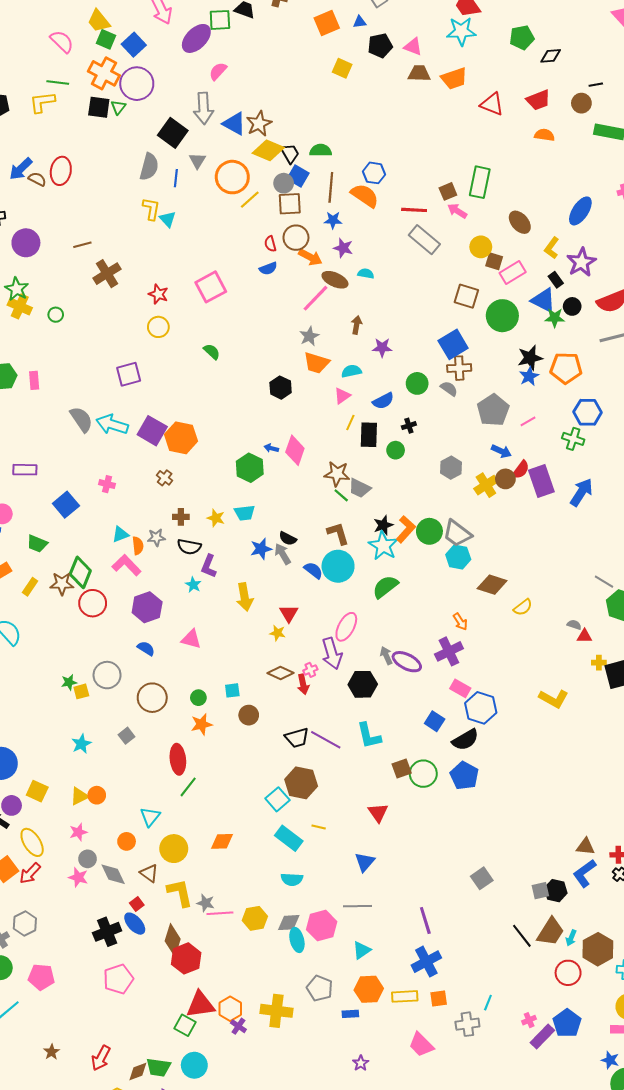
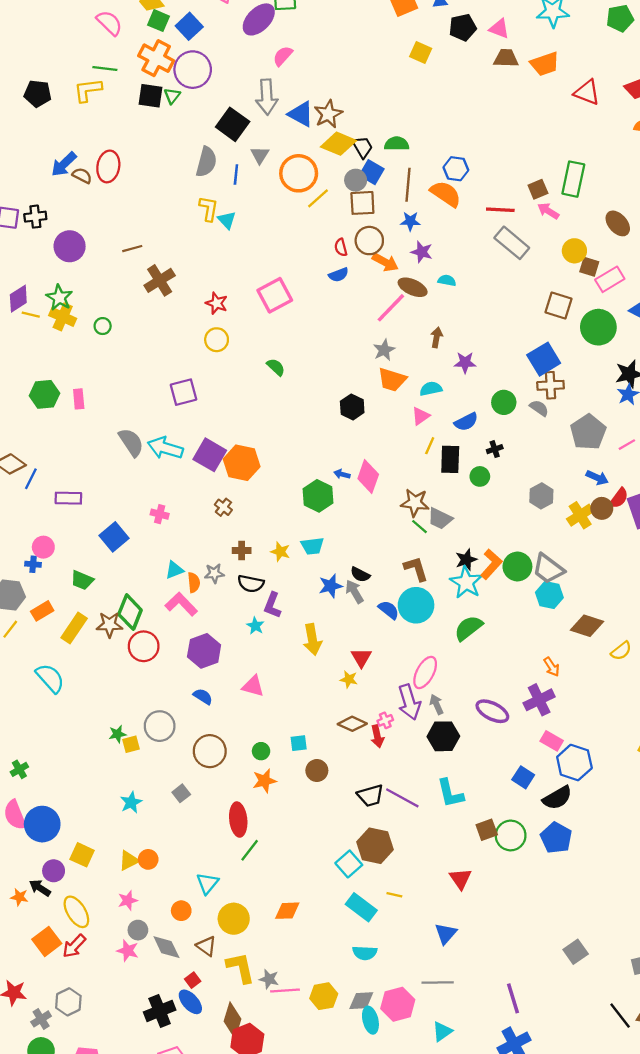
yellow rectangle: (30, 587) -> (74, 628), size x1.5
gray arrow: (386, 656) -> (437, 704), moved

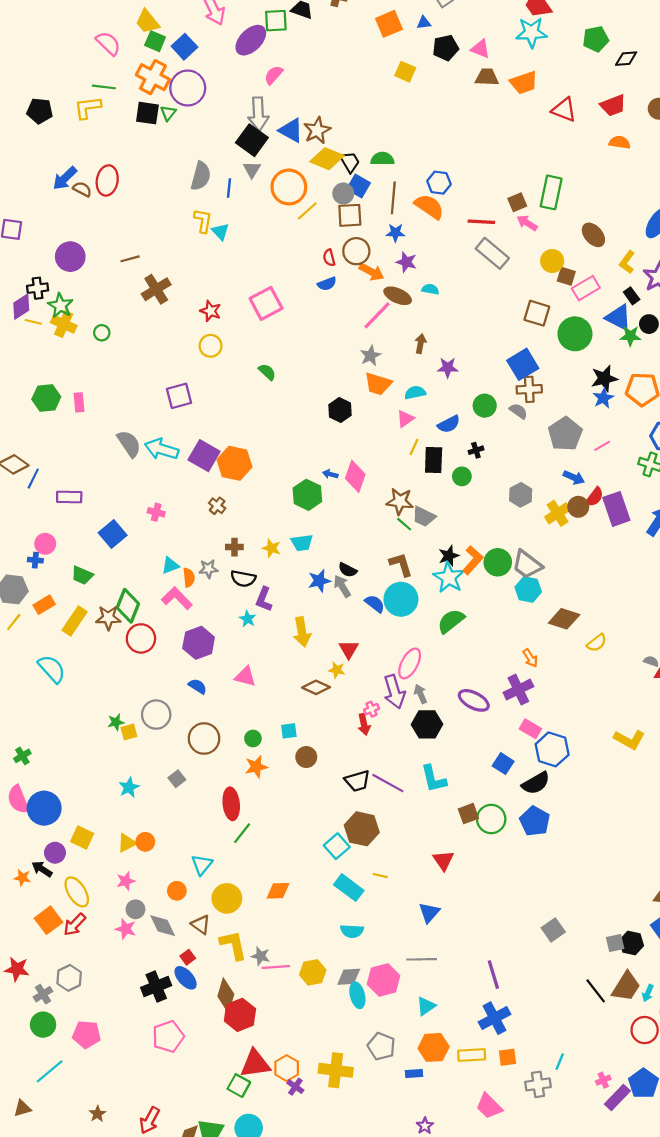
black square: (233, 124) -> (252, 140), moved
black cross: (35, 217) -> (38, 288), moved
brown diamond: (352, 724) -> (316, 687), moved

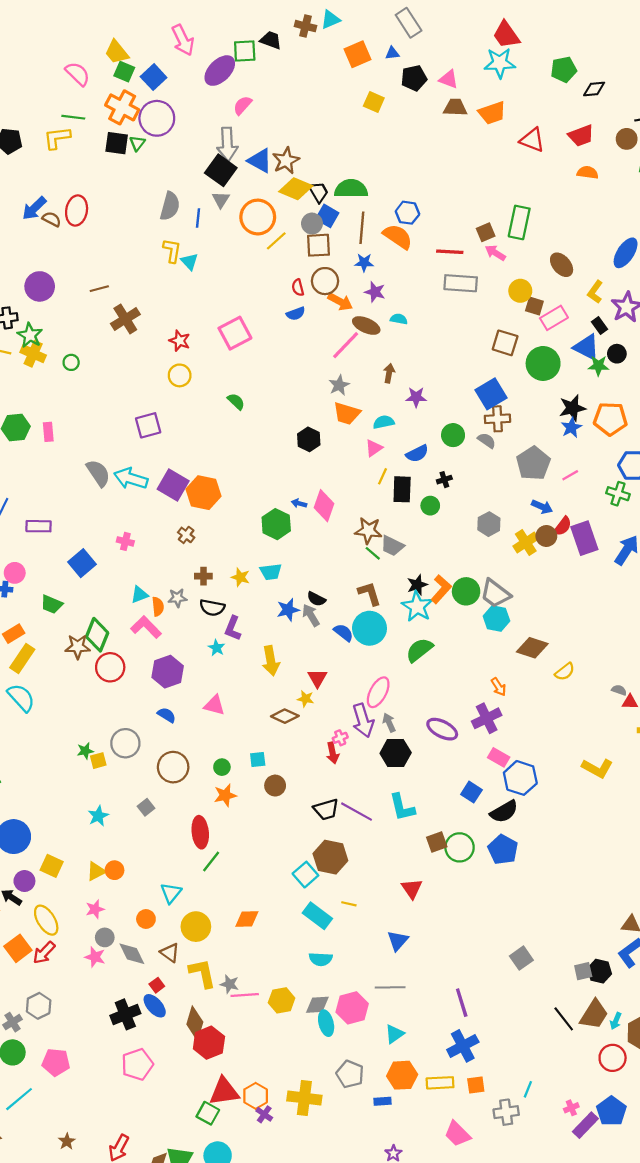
green semicircle: (382, 159) -> (351, 189), size x1.4
gray rectangle: (492, 253) -> (461, 283), turned -36
yellow rectangle: (75, 621) -> (22, 659), moved

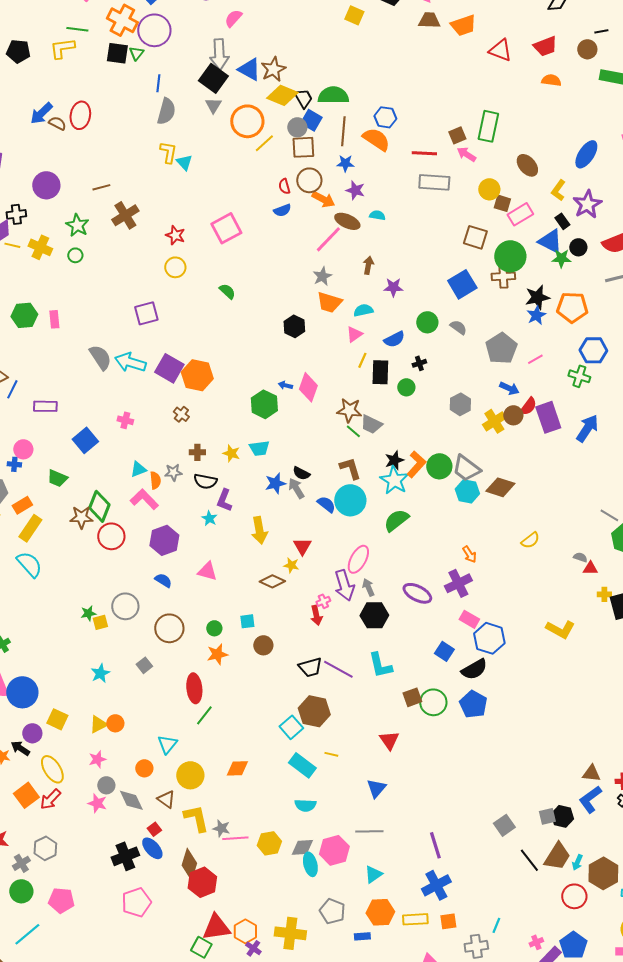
blue line: (198, 218) -> (158, 83), moved
green star: (30, 335) -> (77, 225), moved
brown cross: (498, 419) -> (503, 276), moved
brown diamond: (532, 648) -> (500, 487), moved
gray square: (521, 958) -> (504, 825), moved

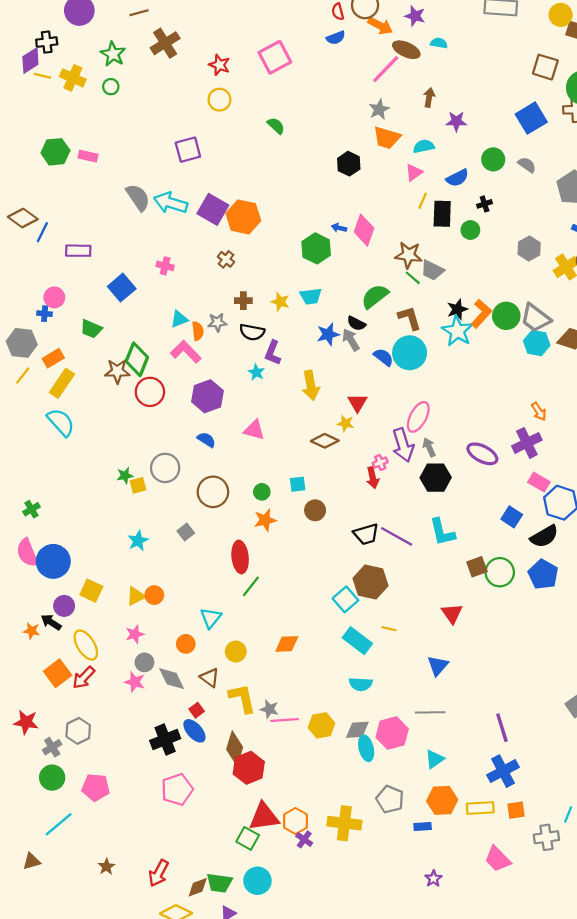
pink rectangle: (54, 319) -> (88, 156), turned -72
green semicircle: (396, 520) -> (375, 296), moved
yellow circle: (190, 775) -> (236, 652), size x0.7

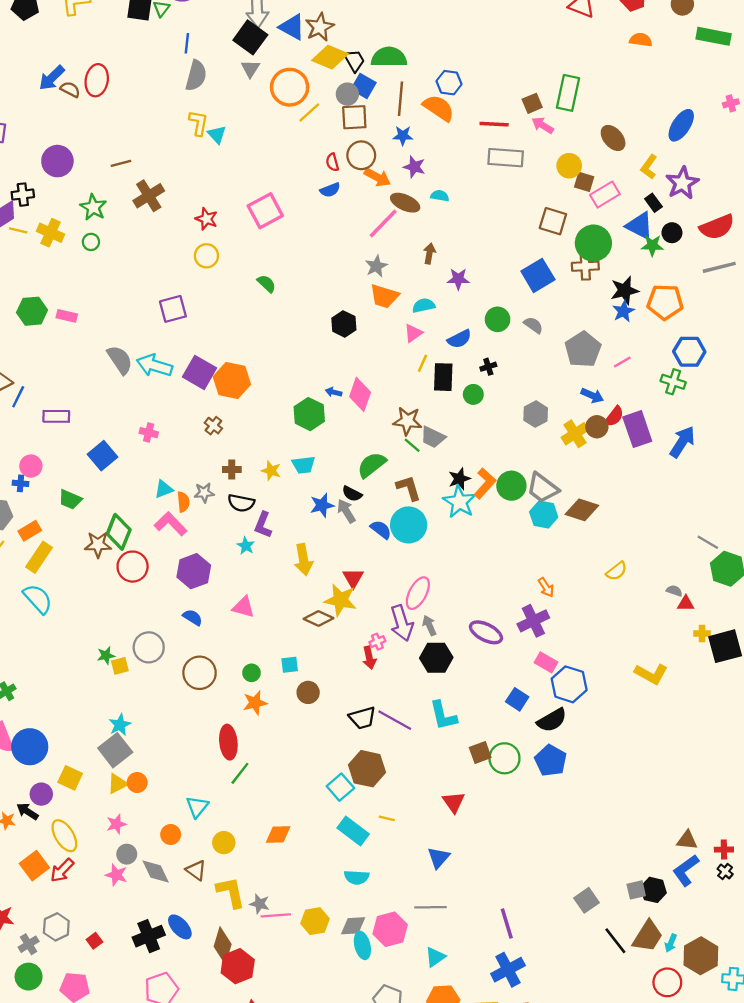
yellow star: (345, 423) -> (340, 600), size x1.8
gray square: (186, 532) -> (115, 750), moved, size x1.8
red square: (197, 710) -> (94, 941), moved

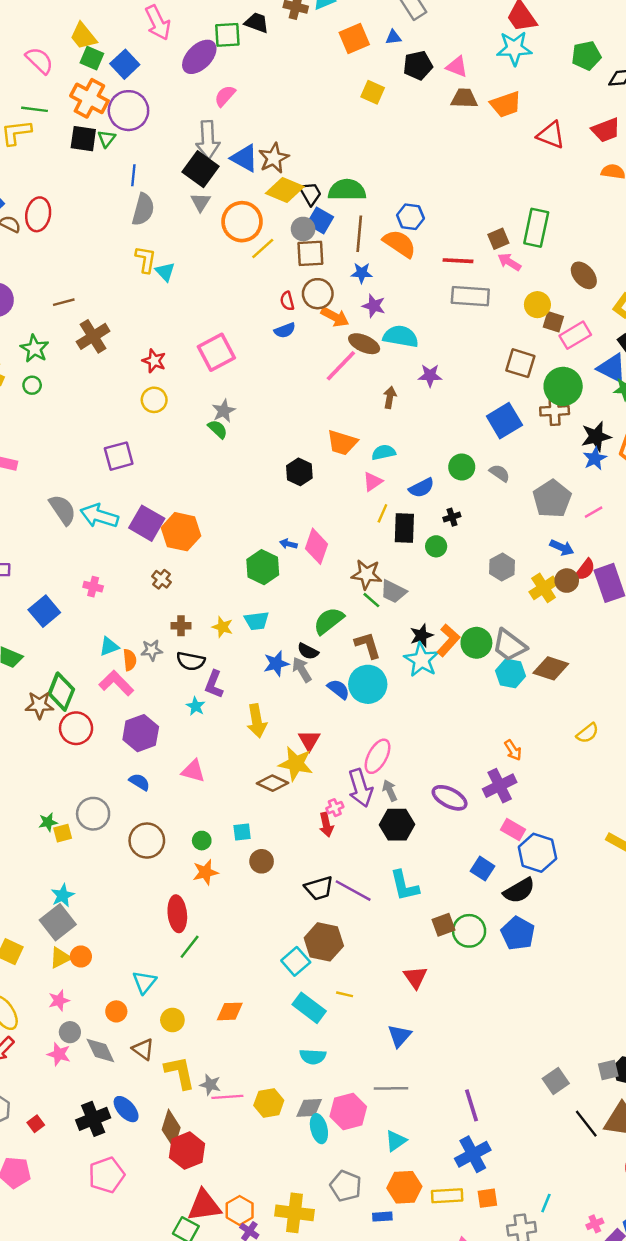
cyan semicircle: (440, 196) -> (401, 336), size x1.8
gray star: (376, 266) -> (224, 411), moved
purple star: (458, 279) -> (430, 375), moved

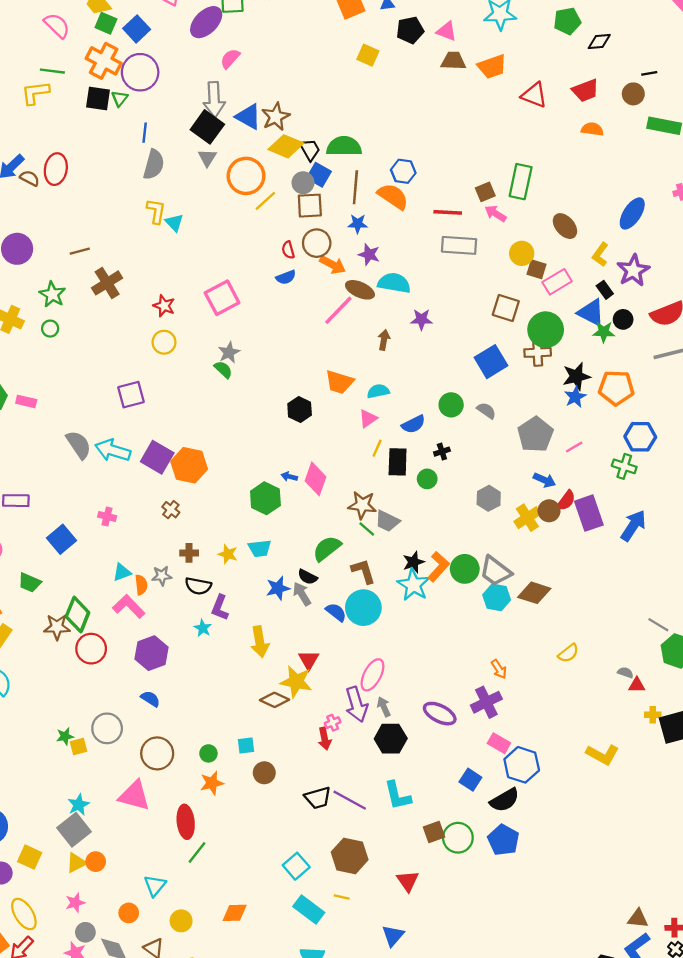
pink triangle: (193, 771) -> (134, 796), moved, size x1.4
brown hexagon: (324, 942) -> (350, 856), moved

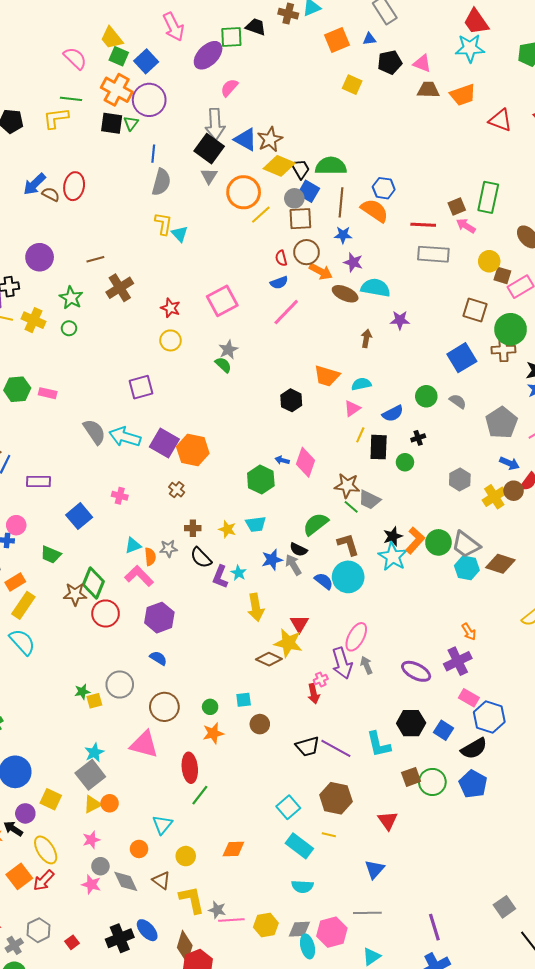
pink line: (338, 310) -> (286, 312), moved
black semicircle: (198, 586) -> (201, 558), turned 35
cyan star: (203, 628) -> (238, 573), moved
black hexagon: (391, 739) -> (411, 723), moved

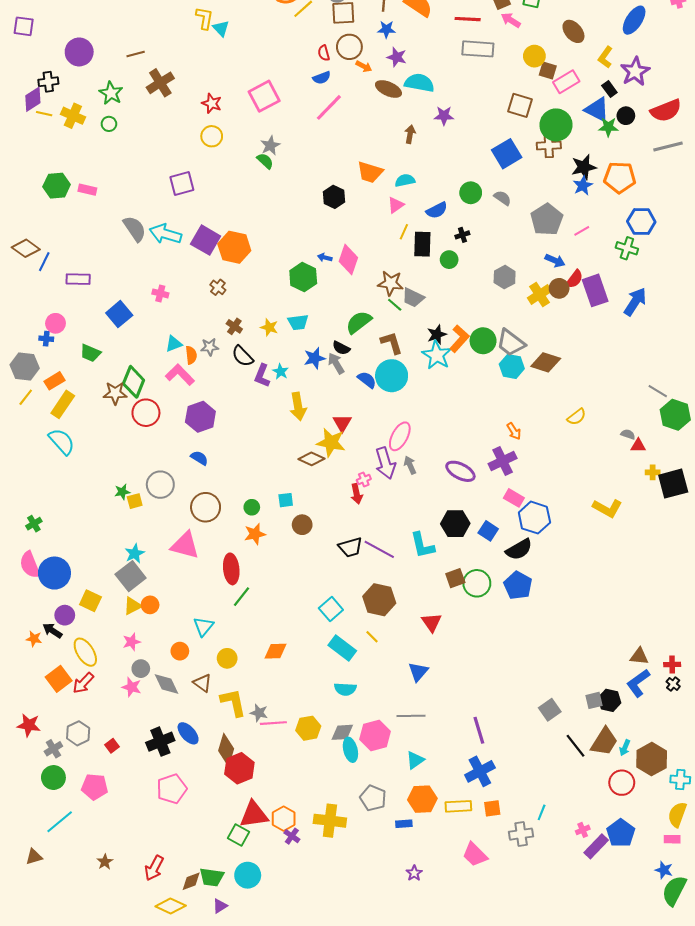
orange arrow: (321, 271) -> (364, 66), size x0.7
brown cross: (193, 528) -> (234, 326), turned 35
yellow line: (329, 835) -> (372, 637), turned 32

